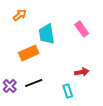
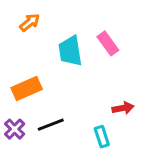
pink rectangle: (82, 29) -> (108, 43), moved
orange rectangle: (29, 53) -> (27, 89), moved

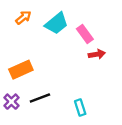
cyan trapezoid: (70, 51) -> (56, 23), moved, turned -120
red arrow: (123, 108) -> (97, 54), moved

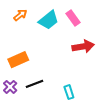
pink rectangle: (85, 34) -> (73, 18), moved
red arrow: (97, 54) -> (83, 46), size x1.5

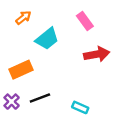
cyan trapezoid: (49, 20) -> (47, 39), moved
cyan rectangle: (69, 92) -> (80, 107), turned -48

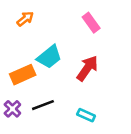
cyan trapezoid: (47, 39) -> (49, 57), moved
red arrow: (97, 54) -> (87, 68), moved, turned -45

